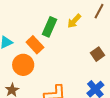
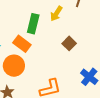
brown square: (97, 54) -> (69, 43), moved

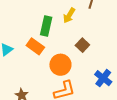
orange circle: (14, 66) -> (60, 65), moved

